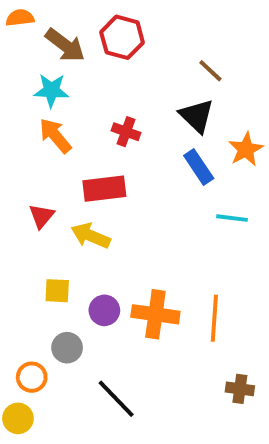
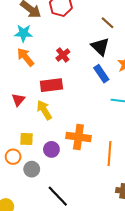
red cross: (126, 132) -> (63, 55), turned 32
yellow arrow: (91, 236) -> (44, 110), turned 36
orange cross: (155, 314) -> (78, 137), moved
orange circle: (32, 377) -> (13, 157), moved

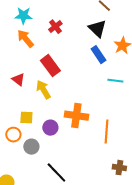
red cross: (63, 55) -> (55, 27), moved
red rectangle: (51, 85) -> (50, 66), turned 60
red triangle: (18, 100) -> (18, 80), turned -32

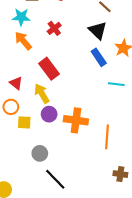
purple circle: (50, 128) -> (49, 114), moved
orange circle: (13, 135) -> (11, 107), moved
gray circle: (31, 147) -> (40, 153), moved

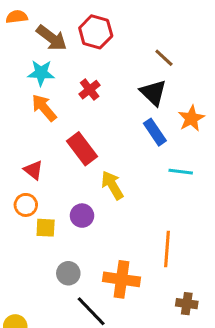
yellow arrow: (42, 93) -> (112, 185), moved
orange cross: (76, 120) -> (121, 279), moved

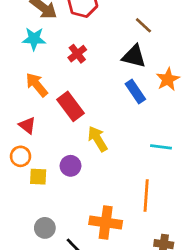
black triangle: (153, 93) -> (134, 56), turned -30
orange arrow: (44, 108) -> (37, 85), moved
cyan line: (181, 172) -> (161, 147), moved
gray circle: (68, 273) -> (45, 228), moved

